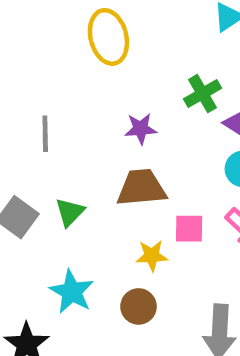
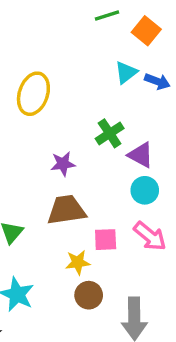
yellow ellipse: (108, 37) -> (33, 94), turned 36
brown circle: (139, 306) -> (89, 295), moved

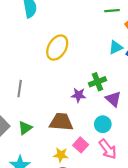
purple star: (63, 164) -> (78, 95), moved
cyan circle: (145, 190) -> (103, 124), moved
pink square: (106, 240) -> (81, 145), turned 32

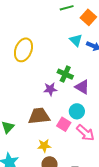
cyan triangle: (116, 47) -> (76, 40), turned -40
green cross: (98, 82) -> (65, 74), turned -35
pink square: (81, 145) -> (64, 124), moved

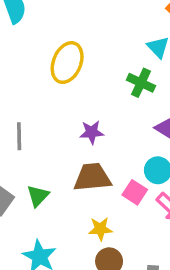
green cross: (65, 74) -> (141, 83), moved
purple star: (50, 89) -> (92, 132), moved

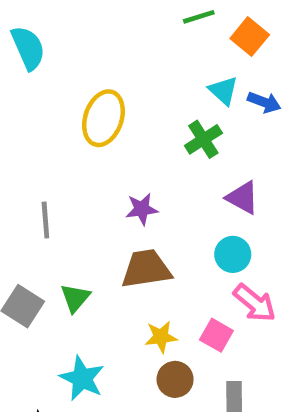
green cross: (141, 83) -> (203, 139), turned 36
pink square: (135, 192) -> (216, 335), moved

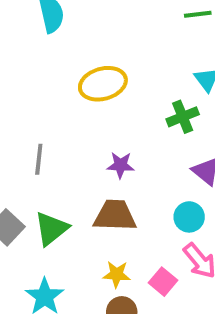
yellow ellipse: (103, 118) -> (103, 84), turned 45
green triangle: (75, 298) -> (51, 229), size x1.4

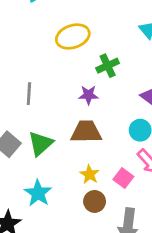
green cross: (183, 117) -> (108, 66), moved
yellow star: (117, 274) -> (90, 174), turned 30

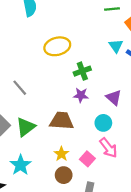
gray line: (29, 94) -> (20, 88), turned -49
purple star: (88, 95) -> (81, 95), moved

